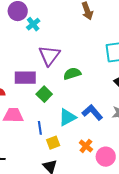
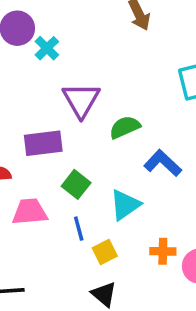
green square: (44, 94) -> (76, 184), moved
blue L-shape: (92, 112) -> (163, 163), moved
orange cross: (86, 146) -> (163, 251), turned -32

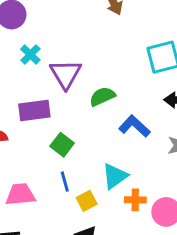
cyan cross: (47, 48) -> (30, 55), moved
cyan triangle: (125, 205) -> (115, 176), moved
pink trapezoid: (30, 212) -> (20, 194), moved

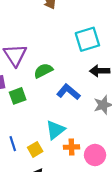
green square: (62, 145) -> (18, 96), moved, turned 35
blue line: (65, 182) -> (13, 144), moved

